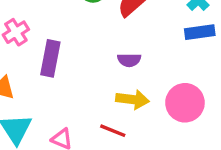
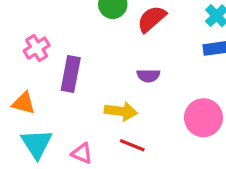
yellow arrow: (132, 99) -> (121, 111), moved

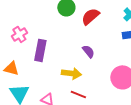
purple semicircle: (148, 76) -> (88, 51), turned -128

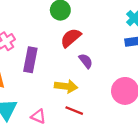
red semicircle: (90, 16) -> (71, 38), moved

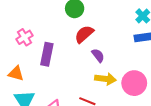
yellow arrow: (66, 86) -> (105, 79), moved

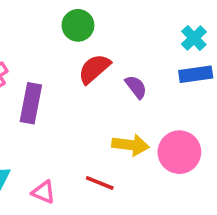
purple semicircle: (98, 55) -> (136, 87), moved

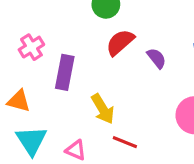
yellow arrow: (131, 145) -> (103, 109), moved, turned 52

